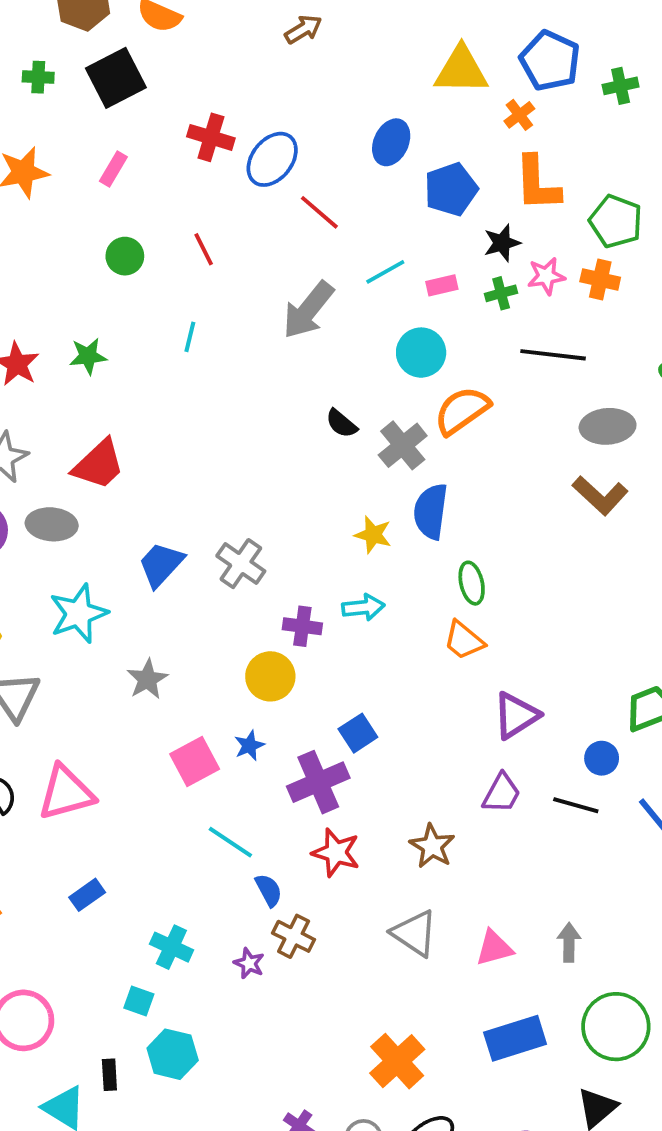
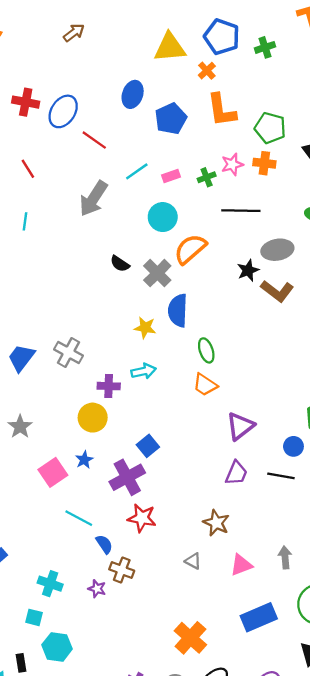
black star: (502, 243) -> (248, 270), moved
brown star: (432, 846) -> (216, 523), moved
gray triangle: (415, 933) -> (193, 561), size x0.6

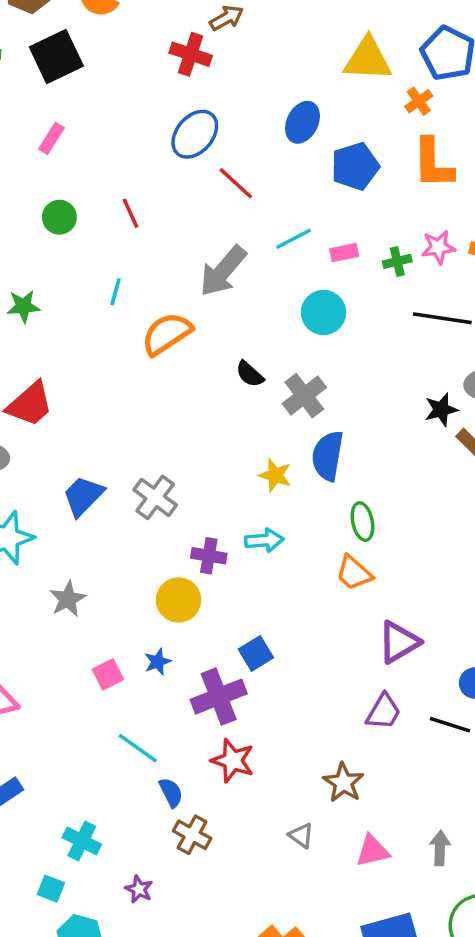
red cross: (26, 102) -> (191, 54), moved
orange semicircle: (190, 249) -> (167, 334), moved
pink square: (53, 472) -> (108, 674), size x0.7
purple star: (97, 589) -> (139, 889), moved

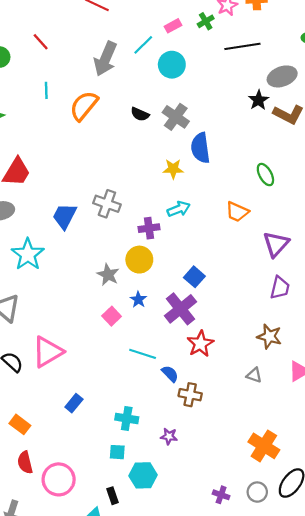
cyan line: (294, 239) -> (143, 45), moved
green ellipse: (362, 522) -> (265, 175), moved
gray star: (68, 599) -> (108, 275), moved
red star: (233, 761) -> (200, 344), turned -30

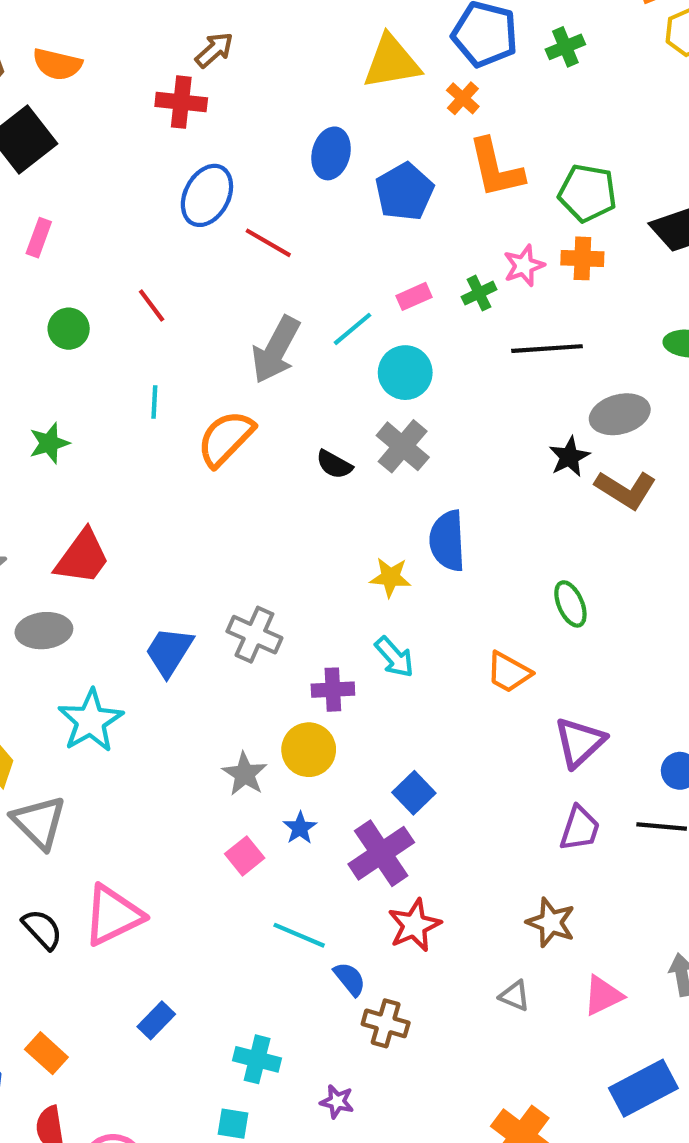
gray cross: (176, 117) -> (403, 446), moved
cyan arrow: (179, 209) -> (394, 657), turned 65

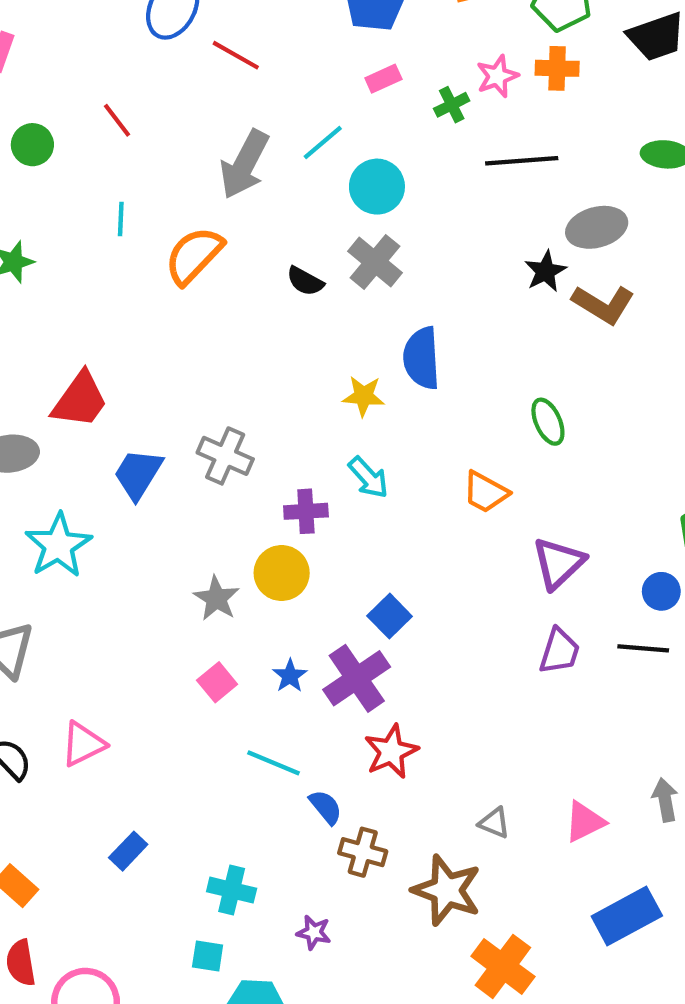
pink rectangle: (414, 296) -> (383, 79), moved
red trapezoid: (82, 557) -> (80, 400), moved
blue star: (300, 828) -> (290, 676), moved
pink triangle: (113, 915) -> (83, 744), size x0.7
brown star: (551, 922) -> (447, 890), moved, size x1.4

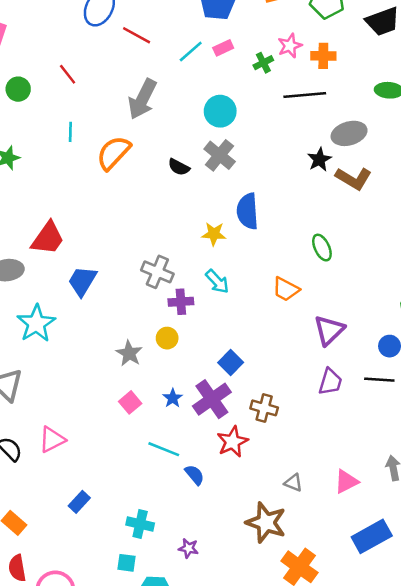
orange cross: (557, 68) -> (323, 56), moved
cyan line: (323, 142) -> (191, 52), moved
gray cross: (225, 456) -> (157, 272), moved
yellow circle: (282, 573) -> (167, 338), size x0.7
brown cross: (363, 852) -> (264, 408), moved

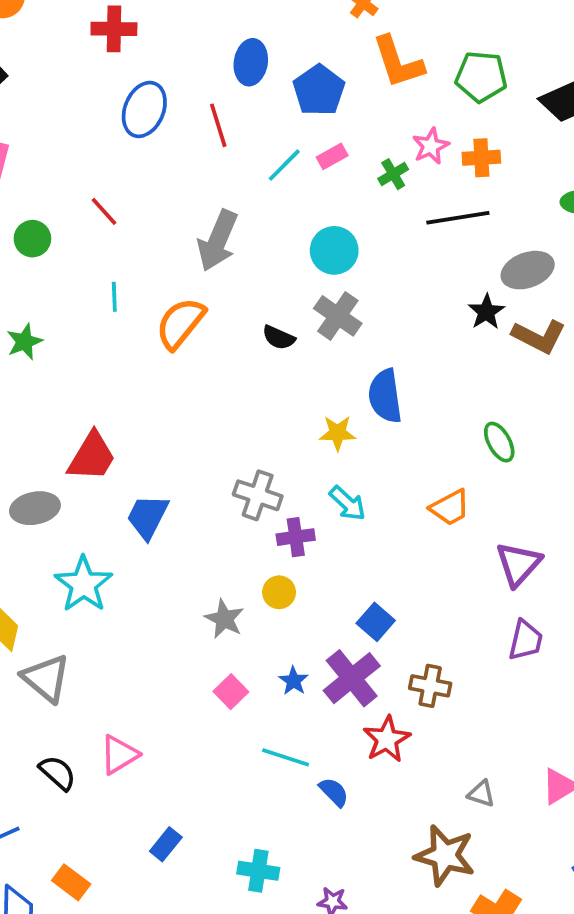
red line: (137, 35) -> (218, 125), moved, turned 48
orange trapezoid: (286, 289) -> (450, 508), turned -52

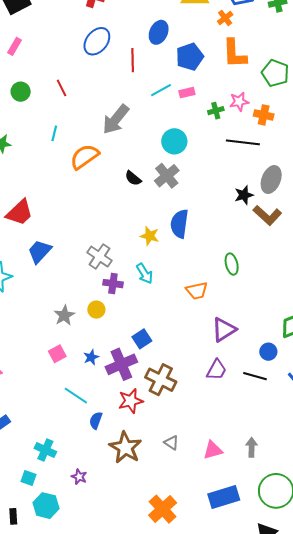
gray ellipse: (528, 270) -> (271, 180), turned -64
brown cross: (430, 686) -> (161, 380), size x1.4
blue semicircle: (334, 792) -> (96, 420), turned -132
brown star: (445, 856) -> (125, 448), moved

